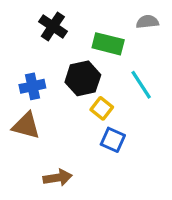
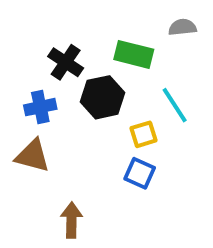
black cross: (53, 26) -> (66, 62), moved
yellow square: (102, 108) -> (144, 134), moved, turned 35
brown arrow: (58, 178) -> (71, 220), turned -80

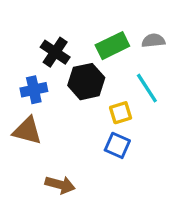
gray semicircle: (182, 27) -> (153, 41), moved
green rectangle: (134, 54) -> (112, 46), turned -40
brown arrow: (71, 220) -> (60, 185), turned 104

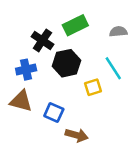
green rectangle: (112, 46) -> (75, 25), moved
blue square: (117, 145) -> (54, 112), moved
brown arrow: (60, 185) -> (77, 135), moved

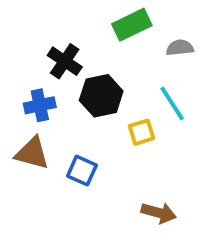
green rectangle: (75, 25) -> (132, 25), moved
brown arrow: (77, 135) -> (159, 213), moved

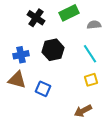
black cross: (65, 61) -> (36, 18), moved
yellow square: (141, 132) -> (91, 80), moved
brown arrow: (159, 213) -> (83, 111), turned 138

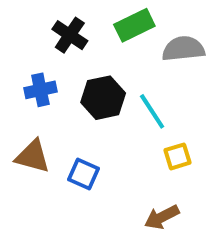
gray semicircle: (94, 25) -> (183, 49), size x1.5
cyan line: (90, 54) -> (152, 111), moved
blue cross: (21, 55) -> (40, 90), moved

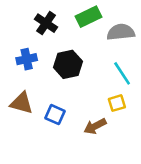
cyan line: (152, 111) -> (122, 73), moved
brown arrow: (162, 217) -> (95, 126), moved

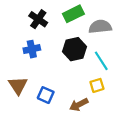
blue cross: (27, 59) -> (32, 49), moved
black hexagon: (68, 64) -> (75, 49), moved
brown triangle: (22, 103) -> (18, 85), turned 42

